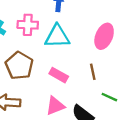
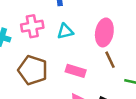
cyan triangle: (57, 36) -> (65, 31), size x0.6
pink ellipse: (104, 36) -> (104, 32), moved

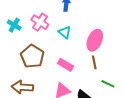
pink cross: (32, 26) -> (40, 22), turned 30
cyan triangle: (65, 31) -> (65, 32), turned 40

